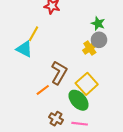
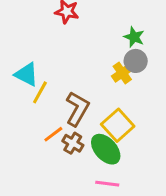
yellow line: (33, 34) -> (40, 92), moved
brown cross: (56, 119) -> (73, 143), moved

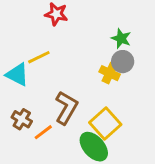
yellow cross: (122, 73) -> (110, 73), turned -30
yellow line: (40, 92) -> (39, 57), moved, turned 35
brown cross: (73, 143) -> (22, 119), moved

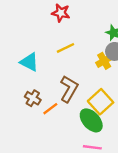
yellow line: (39, 57) -> (65, 48), moved
yellow cross: (110, 73) -> (104, 61), turned 35

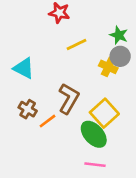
yellow line: (65, 48) -> (77, 44), moved
yellow cross: (104, 61) -> (108, 67), turned -35

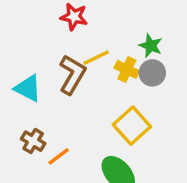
yellow cross: (108, 67) -> (127, 69), moved
brown L-shape: (69, 99) -> (72, 75), moved
yellow square: (104, 113) -> (132, 126), moved

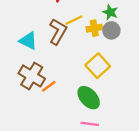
yellow cross: (127, 69) -> (94, 28), turned -35
brown cross: (33, 141) -> (32, 76), size x1.6

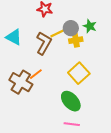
gray circle: (111, 30) -> (71, 28), moved
cyan triangle: (28, 41) -> (14, 37), moved
orange line: (49, 86) -> (36, 74), moved

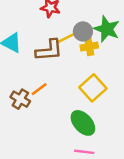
green star: (90, 26) -> (107, 29), size x1.5
brown L-shape: (44, 43) -> (49, 50), turned 55
brown cross: (21, 82) -> (20, 99), size x0.7

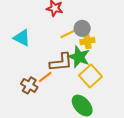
green star: (107, 29) -> (79, 57), moved
brown L-shape: (49, 50) -> (61, 62), moved

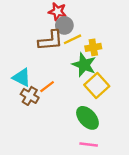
gray circle: (82, 28) -> (64, 25), moved
cyan triangle: (22, 38) -> (22, 77), moved
brown L-shape: (61, 62) -> (51, 40), moved

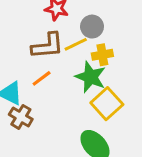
gray circle: (64, 25) -> (92, 27), moved
orange line: (47, 87) -> (42, 78), moved

